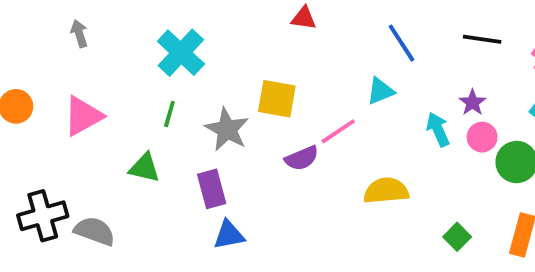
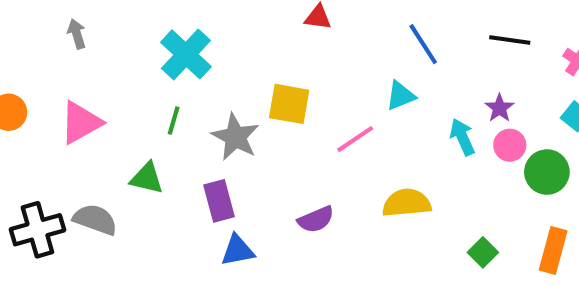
purple semicircle: (302, 158) -> (316, 219), moved
gray semicircle: (95, 231) -> (95, 219), moved

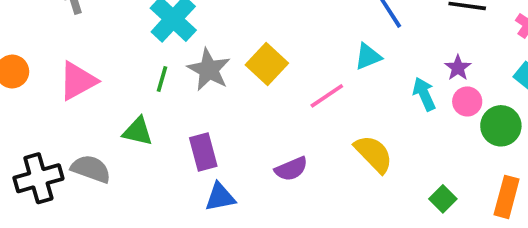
yellow square: (289, 104) -> (267, 64), turned 33
gray star: (235, 137) -> (209, 70), moved
yellow semicircle: (407, 203) -> (374, 154), turned 51

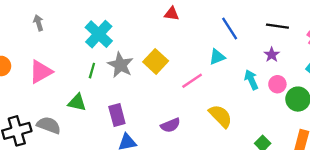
purple star: (458, 68) -> (272, 55), moved

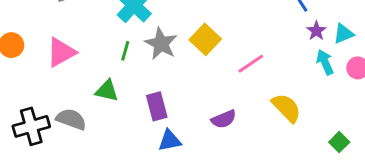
purple star: (272, 55) -> (316, 31), moved
cyan triangle: (217, 57) -> (343, 34), moved

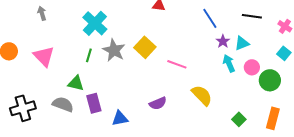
pink triangle: (61, 52) -> (44, 56), turned -45
pink line: (251, 64) -> (177, 64), turned 54
purple rectangle: (157, 106) -> (94, 103), moved
gray semicircle: (71, 119) -> (63, 104), moved

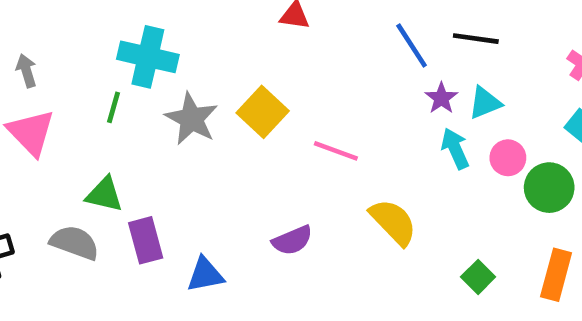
gray arrow: (42, 13) -> (26, 71), moved
black line: (252, 16) -> (476, 39), moved
cyan cross: (95, 23) -> (148, 57), turned -30
green line: (89, 55) -> (114, 107), moved

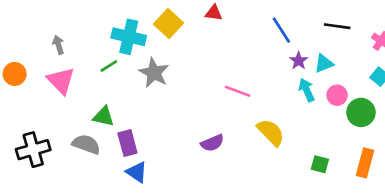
black line: (476, 39) -> (337, 26), moved
green line: (114, 107) -> (109, 66), turned 42
yellow square: (263, 112) -> (169, 24), moved
blue triangle: (205, 275) -> (137, 172), moved, turned 45
green square: (478, 277) -> (320, 164), turned -30

